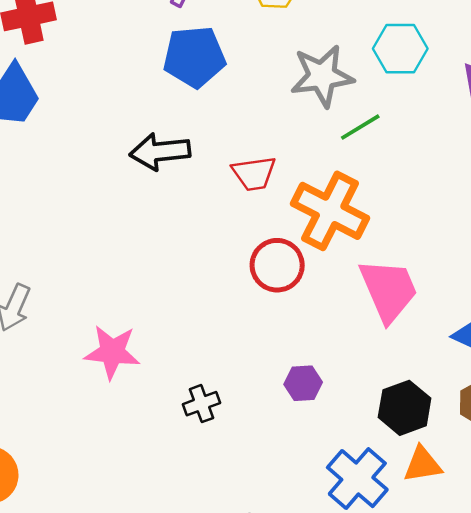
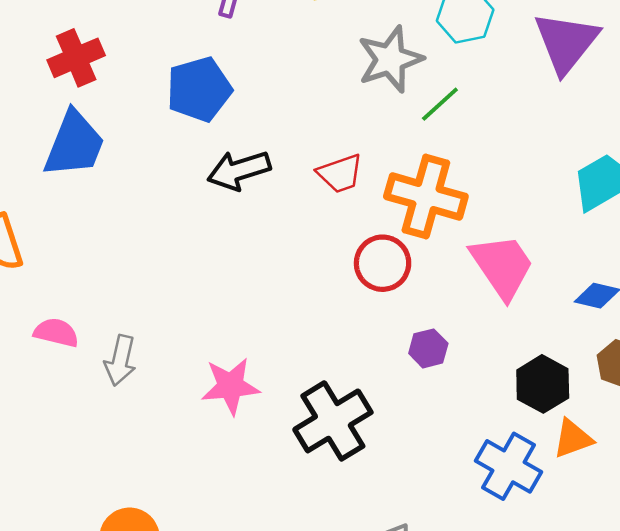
blue pentagon: (194, 57) -> (199, 89), moved
purple hexagon: (303, 383) -> (428, 348), moved
black cross: (201, 404) -> (333, 421), size x2.0

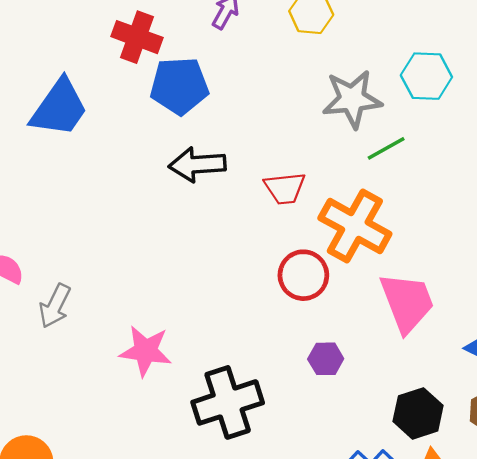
red cross: (76, 58) -> (137, 37), moved, turned 30

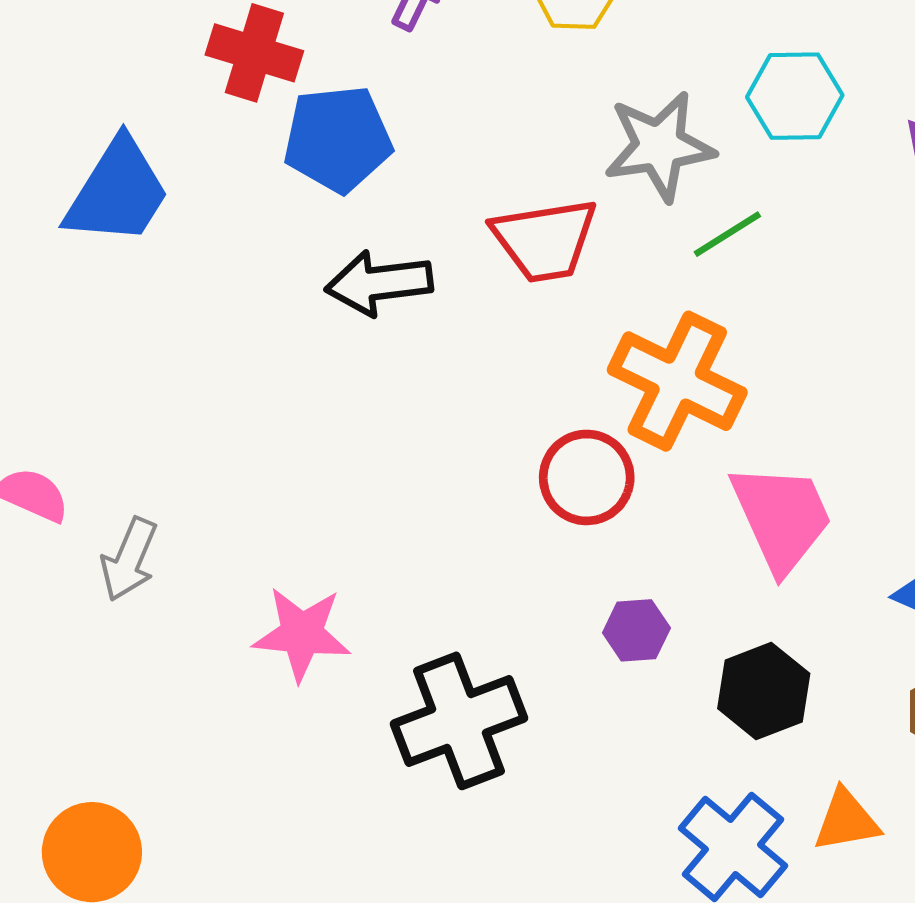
red trapezoid: (285, 188) -> (545, 240), moved, size x1.4
black hexagon: (418, 413) -> (764, 691), moved

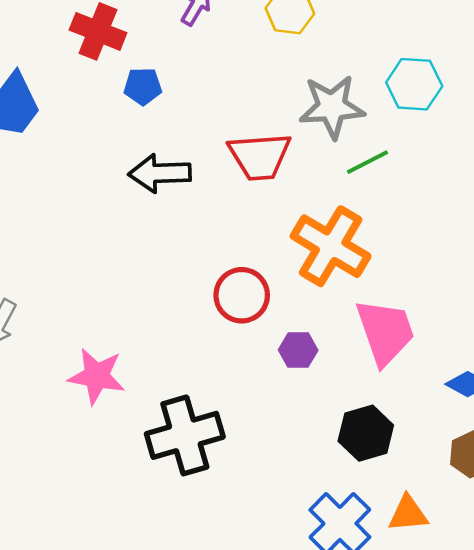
blue pentagon: (338, 139) -> (143, 86), size x0.6
red circle: (587, 477) -> (242, 295), moved
purple hexagon: (636, 630) -> (298, 350), moved

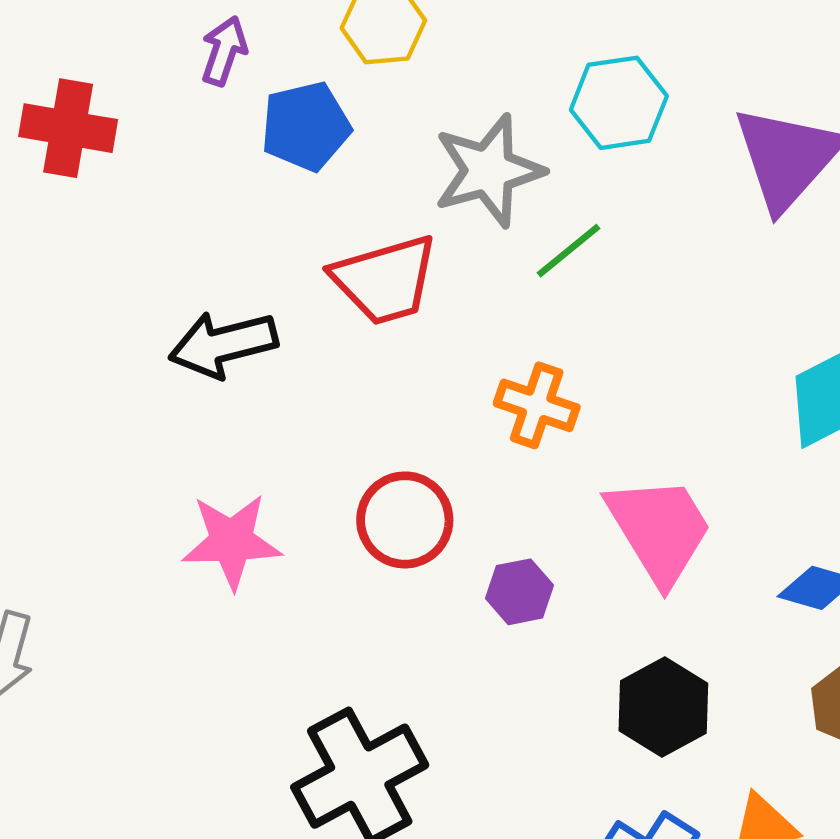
blue pentagon: (143, 86) -> (306, 126), moved, size x1.4
orange cross: (331, 246) -> (537, 405), size x0.6
pink star: (97, 376) -> (232, 541), moved

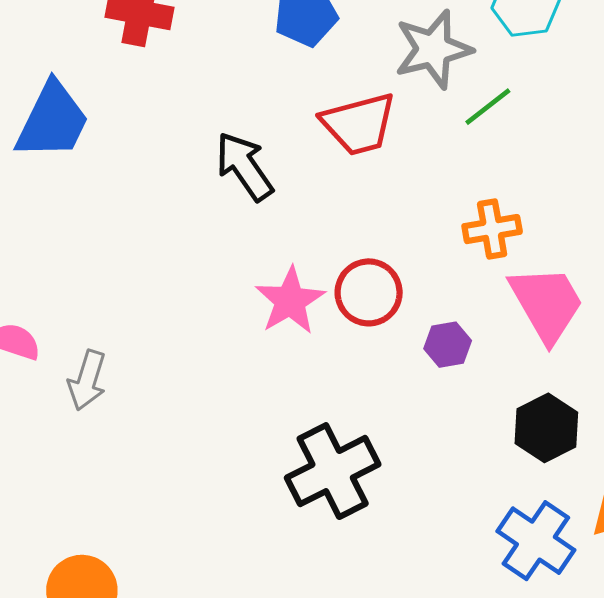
black arrow: (223, 344) -> (244, 166), turned 68
orange cross: (537, 405) -> (492, 229), moved, turned -30
pink star: (232, 541) -> (290, 301), moved, turned -30

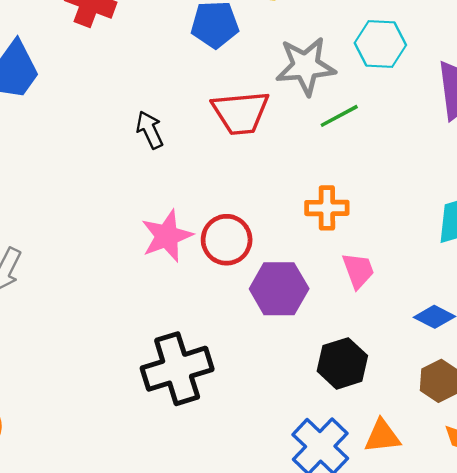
black arrow: (244, 166) -> (150, 130), size x0.7
pink trapezoid: (547, 304) -> (358, 271), size x0.6
purple hexagon: (448, 345) -> (279, 289), size x1.6

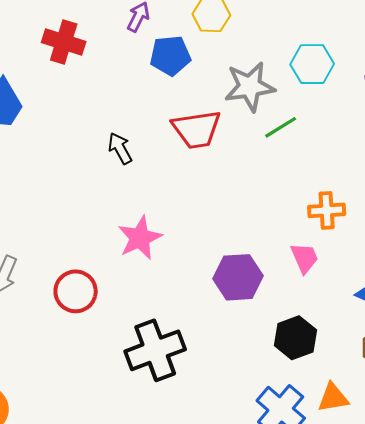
orange cross: (327, 208) -> (327, 210), moved
red circle: (227, 240) -> (76, 291), moved

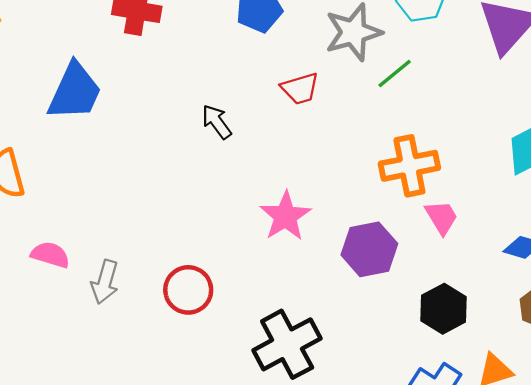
red trapezoid: (197, 129) -> (300, 89), size x0.7
orange cross: (327, 210) -> (409, 166), moved, size x1.4
pink star: (140, 238) -> (285, 216), moved

